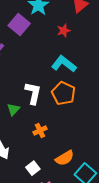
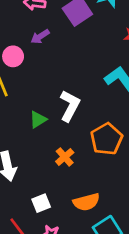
orange pentagon: (64, 93) -> (107, 139), moved
orange cross: (40, 131) -> (65, 157), turned -32

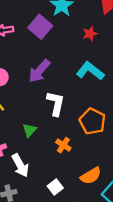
purple arrow: (40, 37) -> (39, 71), moved, size x1.6
green triangle: (38, 120) -> (29, 130), moved

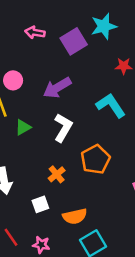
green triangle: (29, 130) -> (23, 127), moved
white square: (55, 187) -> (40, 204), moved

